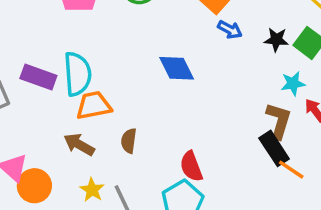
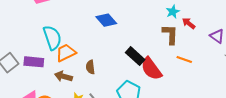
purple rectangle: (38, 77) -> (34, 62), moved
black rectangle: (274, 148) -> (135, 56), moved
red semicircle: (191, 166) -> (151, 69), moved, size x1.4

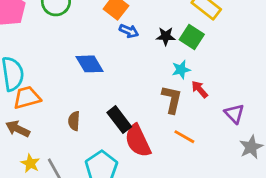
brown semicircle: (90, 67) -> (74, 121), moved

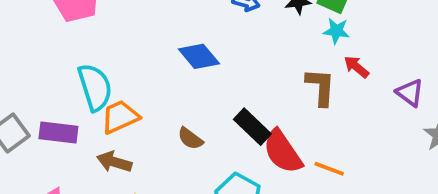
cyan star: (181, 70) -> (336, 31), moved, turned 30
brown semicircle: (74, 121) -> (190, 139), turned -48
orange line: (184, 137) -> (329, 169), moved

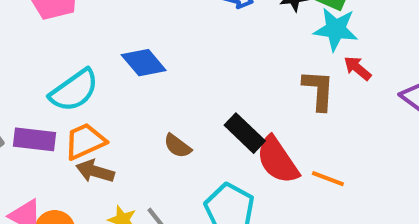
cyan star: (336, 31) -> (336, 29), size x1.5
blue diamond: (199, 56) -> (144, 63), moved
cyan semicircle: (95, 87) -> (74, 90), turned 72
orange trapezoid: (120, 117) -> (85, 141), moved

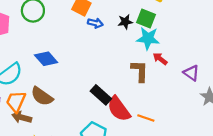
orange trapezoid: (85, 141) -> (16, 101), turned -40
brown semicircle: (177, 146) -> (42, 96), moved, size x1.5

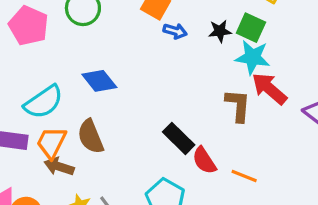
red arrow: (160, 59) -> (269, 89), size x1.6
brown semicircle: (42, 96) -> (91, 137), turned 30
red semicircle: (119, 109) -> (204, 160), size x0.7

